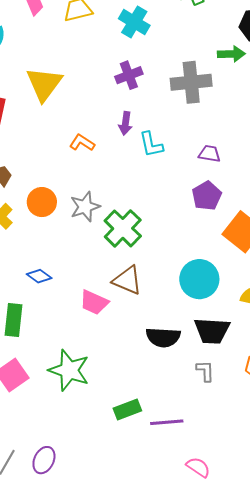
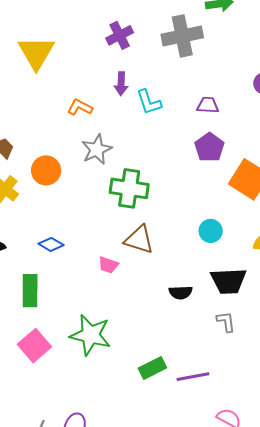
gray star: (85, 207) -> (97, 149), moved
green cross: (123, 228) -> (129, 188), turned -30
cyan circle: (199, 279) -> (211, 231), size x0.6
pink trapezoid: (94, 302) -> (108, 265), size x0.7
black semicircle: (163, 337) -> (181, 293), size x0.7

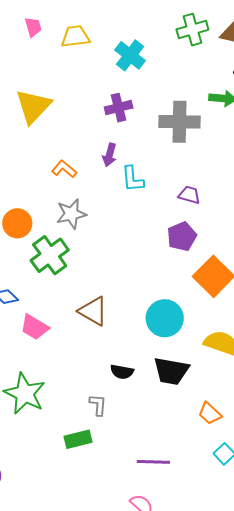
green cross: (129, 188) -> (50, 255), moved, turned 33
cyan circle: (211, 231) -> (165, 318), size x1.6
pink trapezoid: (108, 265) -> (34, 327), moved, size x1.4
gray L-shape: (226, 322) -> (98, 405), moved
purple line: (193, 377) -> (153, 462), moved

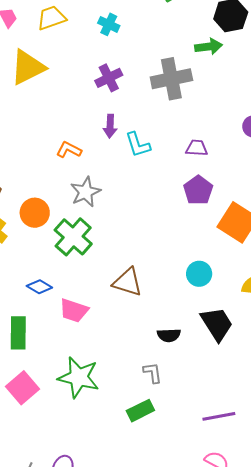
cyan cross: (130, 55) -> (109, 24), size x0.7
yellow triangle: (33, 106) -> (28, 67), moved, turned 33
cyan circle: (165, 318) -> (199, 274), size x0.7
black trapezoid: (171, 371) -> (217, 324), turned -120

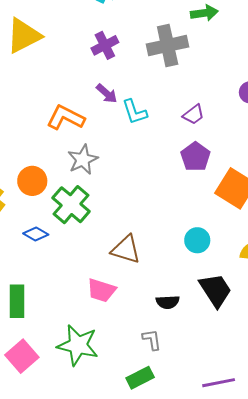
purple arrow: (110, 126) -> (107, 94), turned -50
purple trapezoid: (197, 148) -> (194, 115), turned 140
orange L-shape: (69, 150) -> (66, 118), size x1.5
blue diamond: (39, 287) -> (36, 234), moved
pink trapezoid: (74, 310) -> (101, 290), moved

